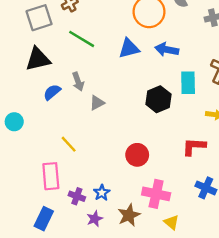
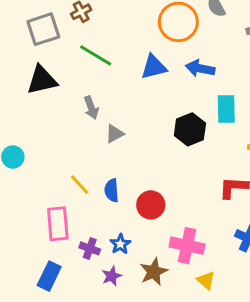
blue semicircle: (52, 92) -> (112, 190), moved, turned -54
red circle: (137, 155) -> (151, 205), moved

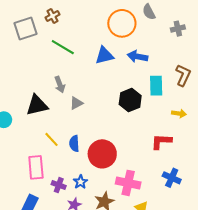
black triangle: (42, 80) -> (37, 105), moved
red circle: (151, 205) -> (102, 154), size x1.4

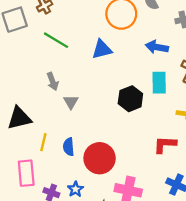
blue arrow: (137, 57) -> (157, 47), moved
gray triangle: (76, 103) -> (71, 102), turned -32
black triangle: (37, 105) -> (19, 118), moved
yellow line: (51, 139) -> (43, 142), turned 56

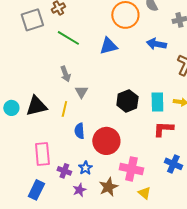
cyan rectangle: (159, 83) -> (157, 102), moved
black hexagon: (130, 99) -> (127, 101), moved
yellow line: (43, 142) -> (64, 109), moved

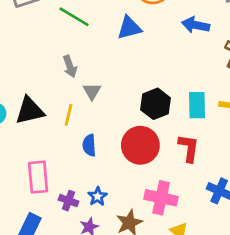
red L-shape: (163, 129) -> (189, 148), moved, turned 95
red circle: (106, 141) -> (140, 145), moved

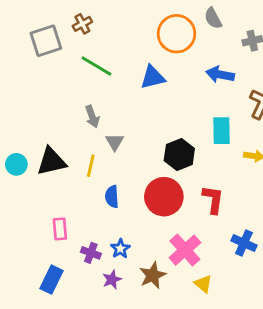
cyan rectangle: (197, 105) -> (221, 131), moved
pink rectangle: (38, 177) -> (60, 229), size x0.7
pink cross: (161, 198) -> (185, 250), turned 36

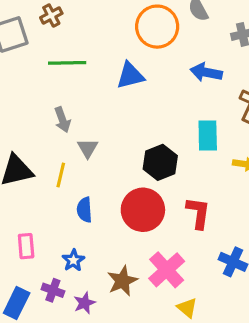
green line: (96, 66) -> (67, 63), turned -32
blue star: (120, 249) -> (73, 260), moved
purple cross: (91, 253) -> (53, 290), moved
brown star: (153, 275) -> (122, 281), moved

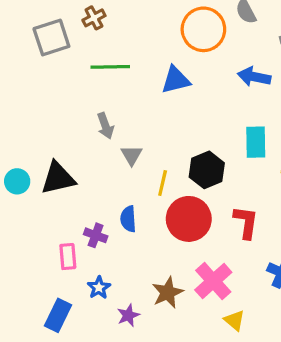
yellow line: (61, 175) -> (163, 183), moved
blue star: (73, 260) -> (99, 288), moved
purple cross: (53, 290) -> (96, 235), moved

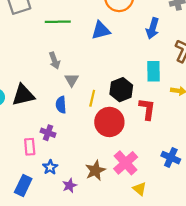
blue arrow: (254, 77) -> (152, 28), turned -84
blue semicircle: (128, 219) -> (61, 105), moved
red L-shape: (246, 222) -> (147, 109), moved

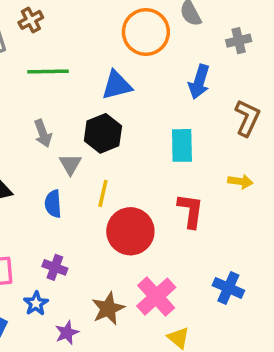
cyan rectangle: (154, 71) -> (182, 145), moved
black hexagon: (121, 90) -> (103, 133), moved
purple cross: (48, 133) -> (55, 267), moved

